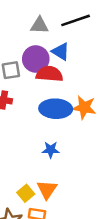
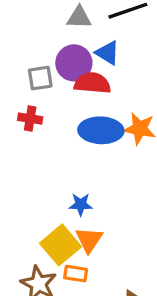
blue star: (51, 150) -> (81, 204), moved
yellow square: (26, 193) -> (60, 245), size x1.6

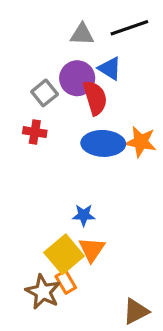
gray square: (40, 78) -> (45, 93), turned -30
red semicircle: (92, 83) -> (95, 98), turned 68
orange rectangle: (76, 274) -> (66, 282), moved, turned 50

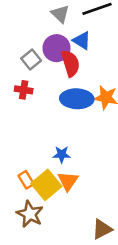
gray triangle: (82, 34) -> (60, 14), turned 42
orange rectangle: (66, 282) -> (26, 180), moved

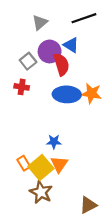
gray triangle: (60, 14) -> (40, 22), moved, turned 35
brown star: (30, 214) -> (41, 192), moved

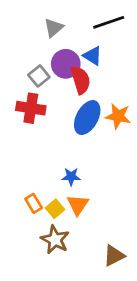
red cross: (22, 87) -> (31, 108), size x1.5
blue ellipse: (67, 94) -> (87, 118), turned -64
yellow square: (41, 167) -> (55, 209), size x0.6

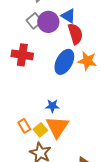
gray square: (39, 76) -> (34, 21), moved
red semicircle: (80, 80) -> (75, 34), moved
orange triangle: (78, 205) -> (57, 127), size x1.4

